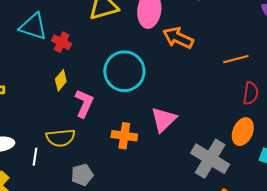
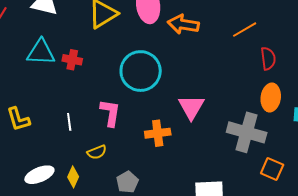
yellow diamond: (61, 80) -> (73, 177), moved
yellow semicircle: (61, 138) -> (97, 152), size x0.7
white line: (35, 157) -> (69, 122), moved

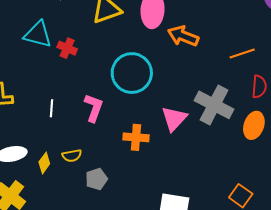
gray cross: (247, 132) -> (214, 105), moved
yellow semicircle: (97, 152) -> (72, 156), moved

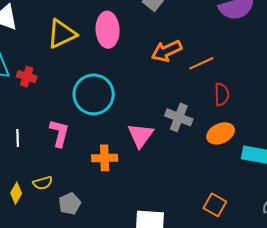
orange arrow: (183, 36) -> (167, 51), moved, turned -40
gray cross: (214, 105) -> (179, 117), size x0.7
orange ellipse: (254, 125) -> (221, 133), turned 52

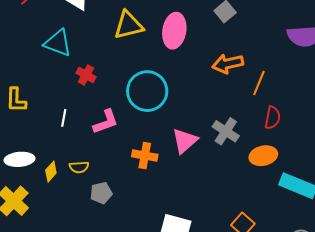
orange line: (201, 63) -> (259, 83), turned -55
red cross: (27, 77) -> (86, 75), moved
pink L-shape: (59, 133) -> (106, 122), turned 44

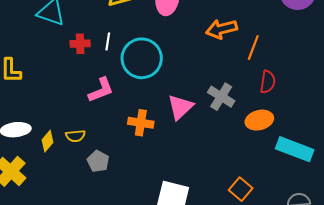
red cross: (86, 75) -> (80, 44), turned -30
white line: (64, 118) -> (108, 41), moved
gray pentagon: (101, 193) -> (98, 161), turned -30

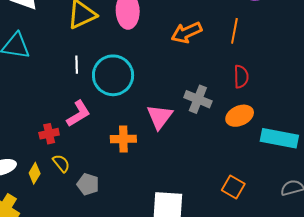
red cross: (80, 44) -> (49, 134), moved
orange line: (253, 48) -> (234, 31), moved
yellow semicircle: (75, 136) -> (61, 163), turned -114

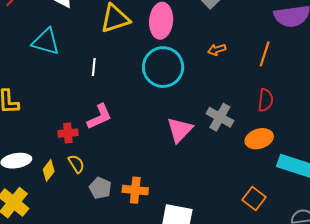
orange arrow: (186, 33) -> (217, 50), size x0.6
white line: (77, 65) -> (94, 67), moved
cyan circle: (113, 75) -> (163, 67), moved
orange cross: (123, 139) -> (135, 190), moved
orange square: (233, 187) -> (254, 198), moved

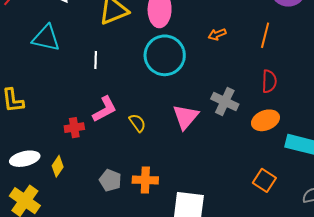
yellow semicircle: (76, 164) -> (137, 123), moved

